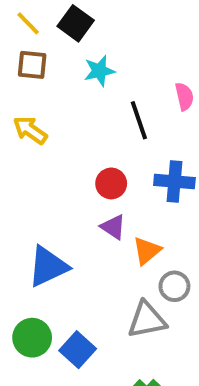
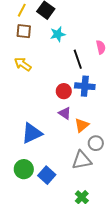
yellow line: (28, 23) -> (22, 10), turned 72
blue cross: (174, 181) -> (85, 86), moved

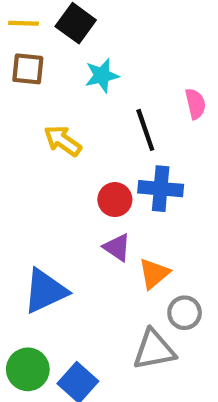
yellow line: (22, 10) -> (23, 23), turned 64
yellow arrow: (23, 64) -> (63, 141), moved

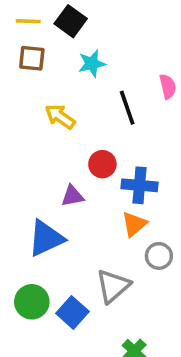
blue cross: (161, 189) -> (139, 185), moved
purple triangle: (117, 247) -> (72, 196), moved, turned -45
gray triangle: (154, 350) -> (113, 286), moved, turned -30

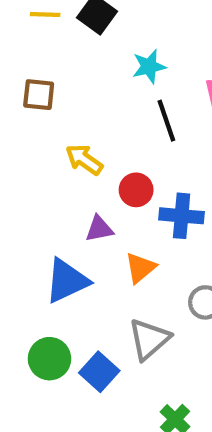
brown square: (32, 58) -> (39, 95), moved
cyan star: (92, 64) -> (149, 66), moved
yellow arrow: (60, 116) -> (84, 160), moved
orange triangle: (134, 224) -> (140, 268), moved

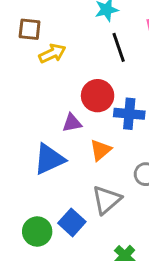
yellow arrow: (84, 160) -> (52, 53), moved, turned 120
red circle: (136, 190) -> (98, 96), size x1.4
green circle: (49, 359) -> (37, 231), moved

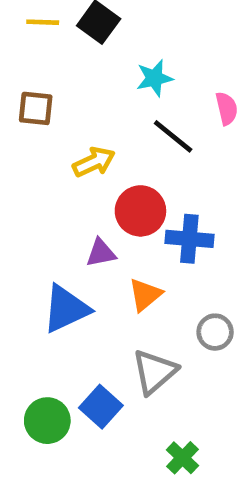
black line: (119, 47) -> (173, 136), turned -32
yellow arrow: (52, 53) -> (94, 162), moved

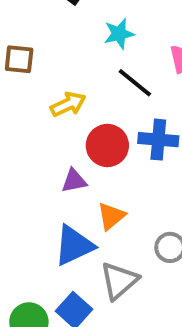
blue cross: (189, 239) -> (158, 140), moved
blue triangle: (66, 309) -> (74, 245), moved

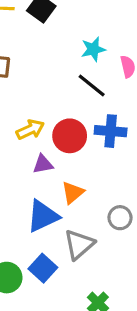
cyan star: (119, 34) -> (93, 49), moved
yellow arrow: (68, 104) -> (30, 130), moved

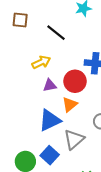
black line: (92, 85) -> (56, 33), moved
red circle: (70, 136) -> (75, 81), moved

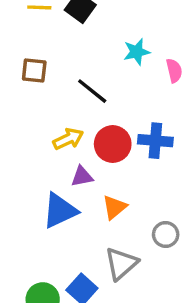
red circle: (75, 81) -> (113, 144), moved
blue triangle: (50, 120) -> (60, 211), moved

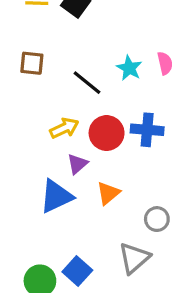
cyan star: (137, 52) -> (129, 68), moved, turned -30
purple triangle: (82, 176) -> (77, 164), turned -30
gray triangle: (121, 264) -> (134, 258), moved

